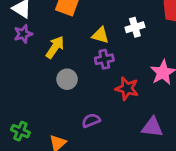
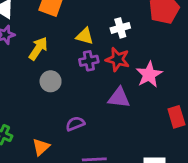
red star: (127, 89) -> (118, 59), moved
purple triangle: (152, 127) -> (119, 98), moved

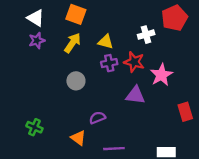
white cross: (120, 28) -> (146, 35), moved
yellow arrow: (38, 48) -> (72, 43), moved
orange triangle: (41, 147) -> (78, 138), moved, turned -42

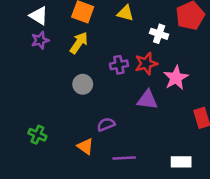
white cross: (146, 35) -> (159, 34), turned 35
yellow triangle: (106, 42) -> (125, 13), moved
red star: (134, 62) -> (146, 64), turned -30

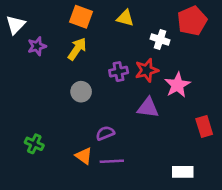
white triangle: (39, 16) -> (16, 25), moved, turned 42
purple line: (124, 158) -> (112, 161), moved

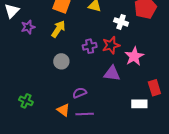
white rectangle: (183, 172) -> (139, 104), moved

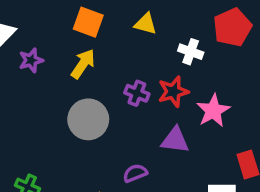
purple cross: (90, 46) -> (137, 93), turned 32
gray circle: (61, 61) -> (88, 119), size x1.5
purple semicircle: (80, 93) -> (135, 173), moved

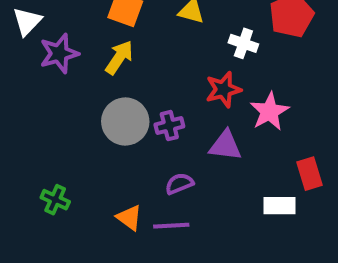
purple star: (31, 60) -> (59, 53), size x1.4
purple cross: (137, 93) -> (169, 126), moved, turned -35

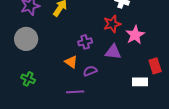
gray circle: (125, 122) -> (26, 39), moved
orange triangle: (129, 218) -> (71, 62), moved
purple line: (171, 226) -> (75, 92), moved

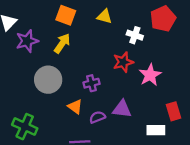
gray circle: (26, 39) -> (48, 80), moved
purple triangle: (113, 52) -> (122, 109), moved
green cross: (28, 79) -> (25, 127), size x1.5

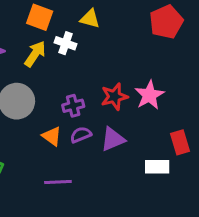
white cross: (135, 35) -> (66, 43), moved
red star: (123, 62) -> (114, 97), moved
purple triangle: (122, 109) -> (113, 139), turned -30
purple semicircle: (97, 117) -> (81, 135), moved

